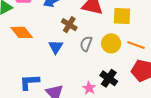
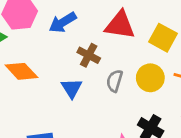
yellow square: (122, 16) -> (163, 38), turned 30

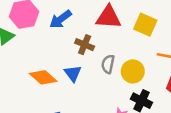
orange diamond: (21, 71) -> (43, 77), moved
yellow circle: (150, 78) -> (133, 71), moved

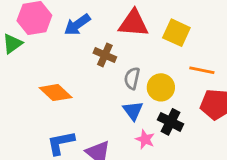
blue triangle: (73, 73) -> (133, 111), moved

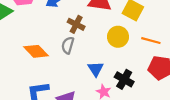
gray semicircle: (132, 78) -> (68, 45), moved
yellow circle: (161, 87) -> (118, 37), moved

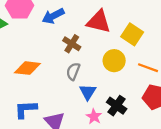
gray semicircle: (68, 45) -> (73, 71), moved
orange diamond: (36, 51) -> (27, 68), turned -45

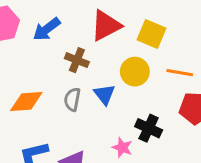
red triangle: (99, 22) -> (106, 26), turned -30
gray semicircle: (73, 71) -> (72, 99), moved
blue triangle: (88, 92) -> (105, 94), moved

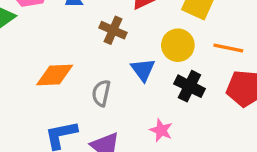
gray semicircle: (72, 99) -> (101, 93), moved
black cross: (149, 128) -> (189, 86), moved

